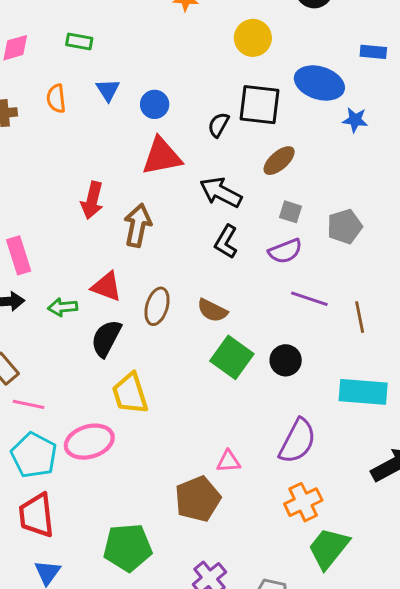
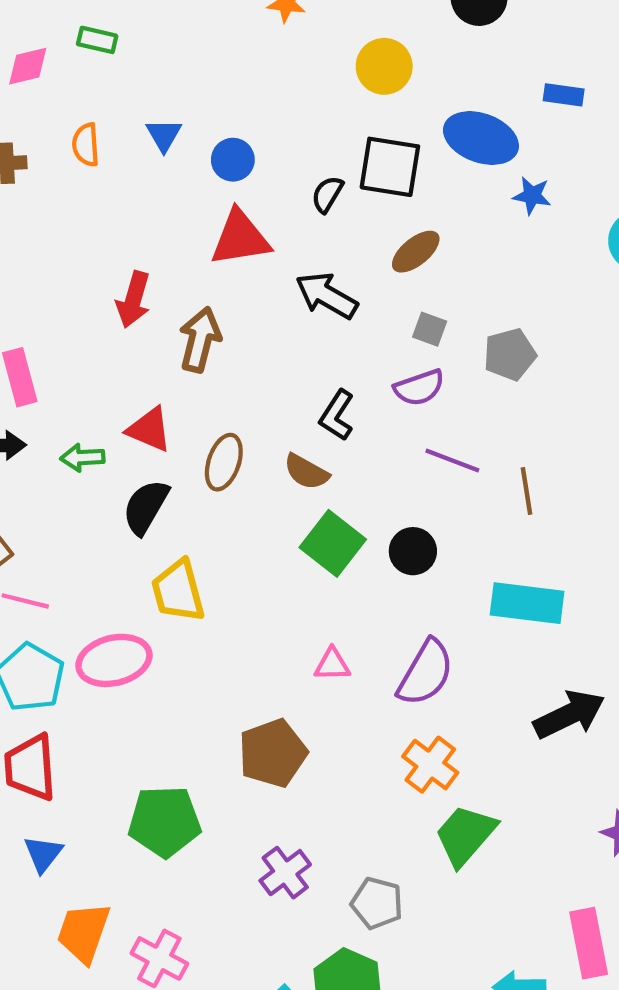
green rectangle: (79, 42) -> (97, 40), moved
black L-shape: (226, 242) -> (337, 415), moved
pink triangle: (228, 461) -> (332, 664), moved
orange cross: (303, 502) -> (430, 765), turned -30

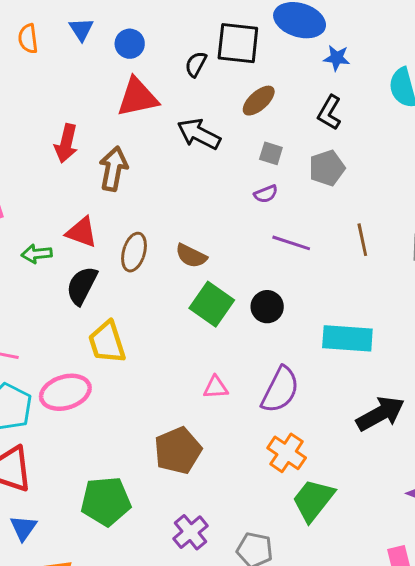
purple semicircle: (419, 388) -> (266, 194), size x0.7
black L-shape: (337, 415) -> (329, 113), moved
brown line: (527, 491) -> (362, 240), moved

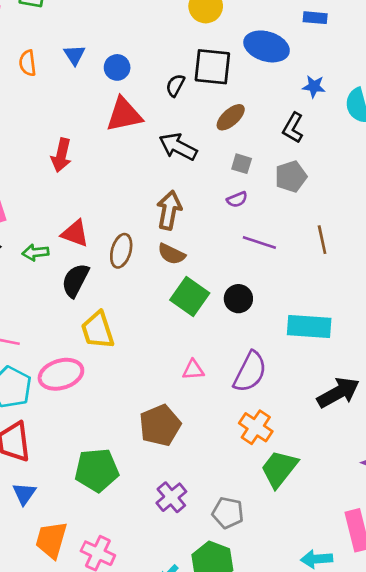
blue star: (337, 58) -> (314, 86), moved
brown arrow: (113, 169) -> (169, 210), moved

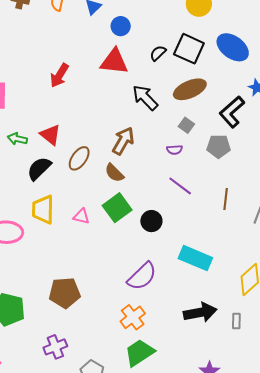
brown ellipse: (231, 117) -> (190, 89), size x1.4
black L-shape: (293, 128) -> (232, 112), size x1.4
pink triangle: (193, 370) -> (81, 216), moved

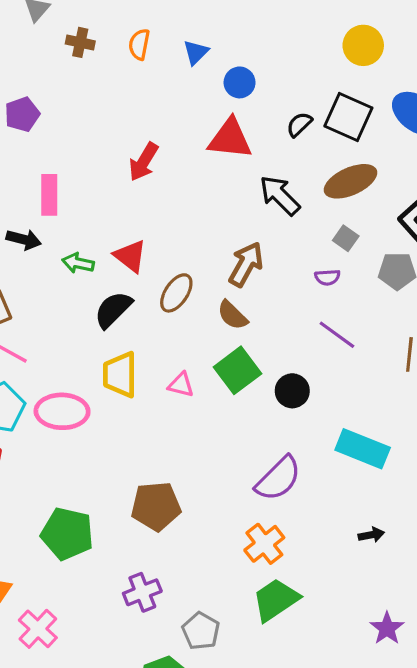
black arrow: (200, 312) -> (371, 535), size x0.5

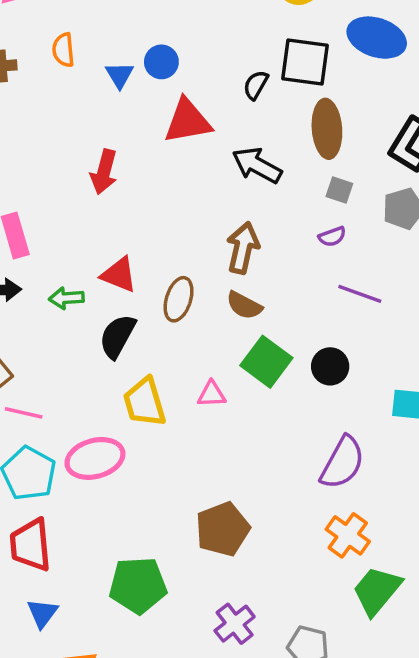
blue triangle: (196, 52) -> (120, 75), moved
blue circle: (240, 82) -> (161, 62), moved
brown ellipse: (351, 181) -> (327, 129), turned -54

